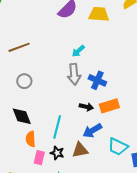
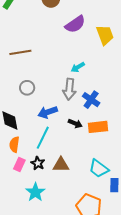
yellow trapezoid: (99, 14) -> (105, 35), turned 55
gray circle: (24, 81) -> (27, 88), moved
blue arrow: (92, 131) -> (48, 112), moved

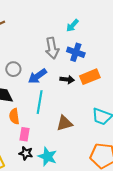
cyan arrow: (78, 67) -> (72, 25), moved
gray circle: (27, 88) -> (13, 69), moved
black star: (38, 163) -> (26, 153), moved

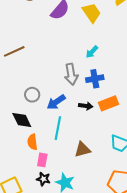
blue cross: (76, 52) -> (95, 79), turned -30

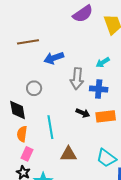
blue arrow: (56, 102) -> (54, 58), moved
cyan line: (58, 128) -> (50, 127), turned -35

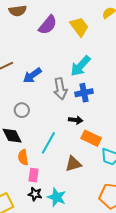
cyan arrow: (103, 62) -> (80, 66), size x1.6
orange rectangle: (106, 116) -> (91, 138), moved, turned 48
cyan line: (50, 127) -> (48, 143), turned 55

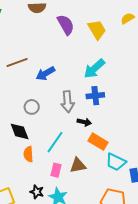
purple semicircle: (48, 25) -> (66, 25), turned -75
gray arrow: (60, 89) -> (68, 102), moved
pink rectangle: (33, 175) -> (56, 170), moved

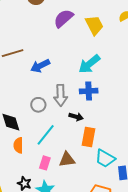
purple semicircle: (66, 25) -> (63, 18), turned -105
gray circle: (32, 107) -> (38, 105), moved
orange rectangle: (98, 142) -> (89, 137), turned 66

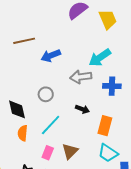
blue cross: (89, 91) -> (112, 86), moved
gray arrow: (61, 95) -> (81, 77), moved, turned 80
orange rectangle: (89, 137) -> (105, 126), moved
brown triangle: (67, 159) -> (70, 151), turned -42

